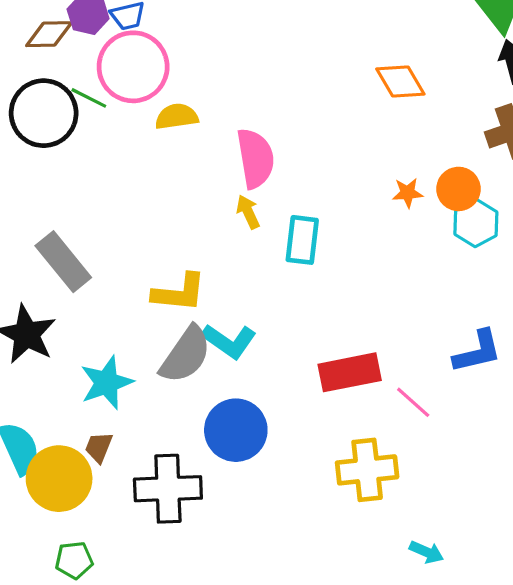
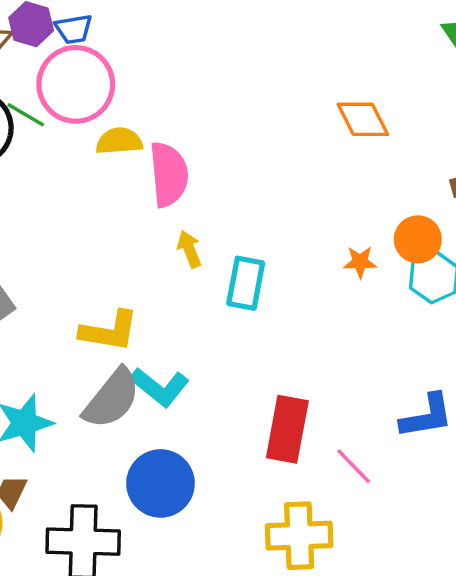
pink semicircle: (255, 158) -> (169, 174), moved
orange star: (408, 193) -> (360, 262), moved
red rectangle: (350, 372) -> (287, 429), turned -72

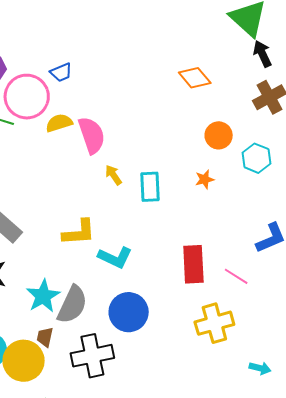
blue trapezoid: (74, 29) -> (61, 72), moved
orange circle: (418, 239) -> (219, 135), moved
orange star: (360, 262) -> (205, 179), moved
gray semicircle: (112, 399) -> (72, 305), moved

